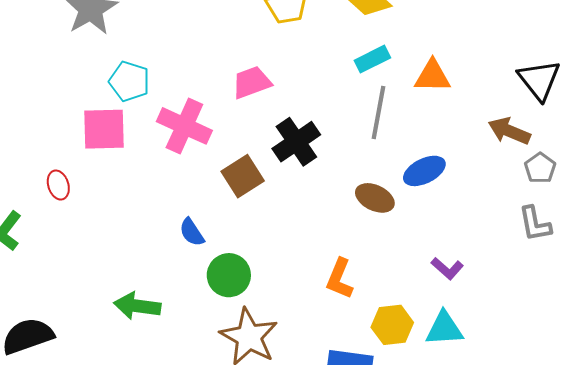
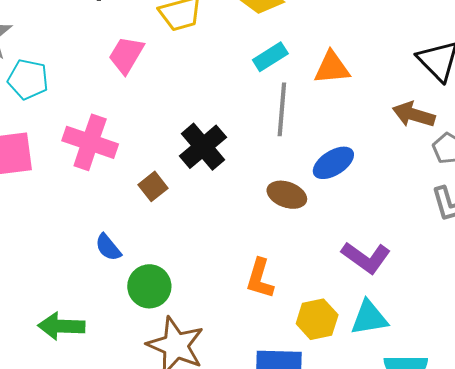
cyan pentagon: (129, 81) -> (28, 79), moved
pink trapezoid: (252, 82) -> (126, 55), moved, turned -33
brown square: (243, 176) -> (153, 186), size x0.7
purple L-shape: (447, 268) -> (366, 257), size x1.5

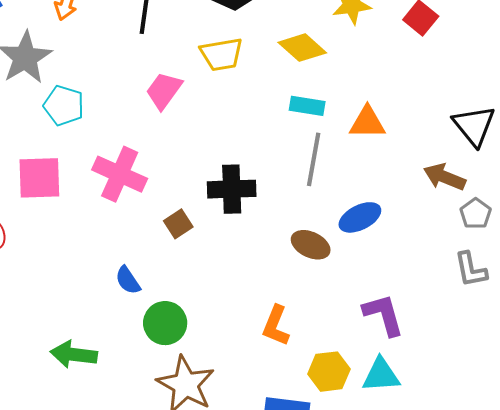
cyan rectangle: (270, 57) -> (307, 106), turned 36
black cross: (203, 147) -> (232, 189), turned 33
purple L-shape: (366, 257) -> (383, 315), turned -147

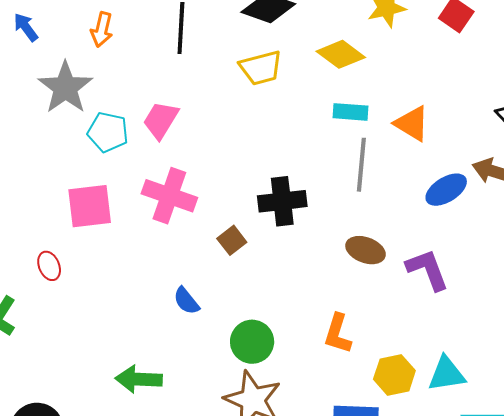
pink trapezoid: (164, 91) -> (161, 120), moved
orange triangle: (367, 123) -> (412, 124), turned 36
blue ellipse: (360, 217) -> (446, 190), moved
purple L-shape: (383, 315) -> (428, 270), moved
green circle: (165, 323) -> (252, 342), moved

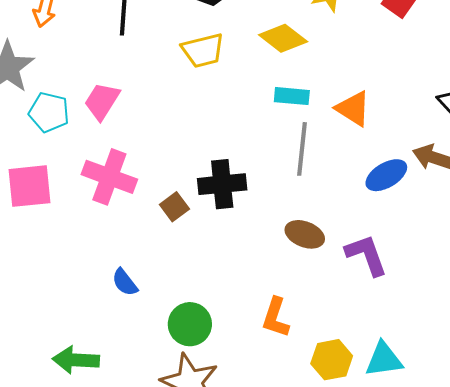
brown square: (232, 240) -> (174, 207), moved

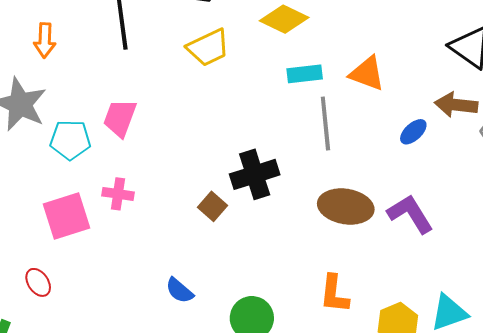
blue ellipse: (386, 175) -> (413, 132), size x0.7
pink cross: (109, 177) -> (118, 194), moved, size x0.6
brown ellipse: (305, 234) -> (346, 207), size x1.4

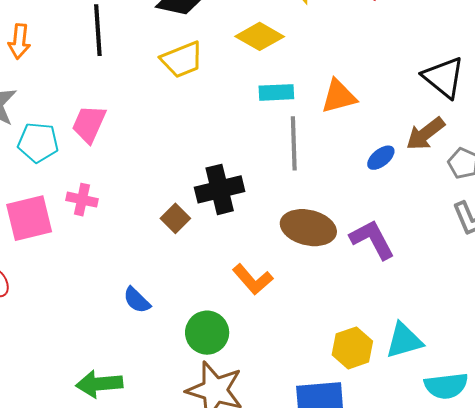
orange triangle: (367, 73) -> (339, 96), turned -39
brown arrow: (456, 105) -> (425, 134), turned -48
orange L-shape: (334, 294) -> (253, 279), moved, turned -51

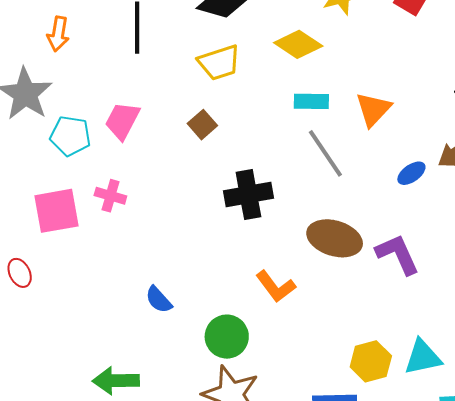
orange triangle: (339, 96) -> (373, 109), turned -36
gray line: (294, 143) -> (325, 153), turned -36
brown square: (175, 218) -> (202, 125), moved

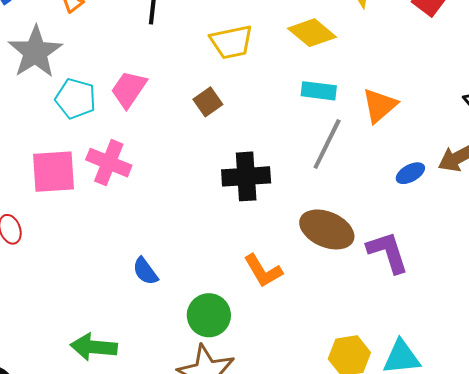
gray line: (325, 153) -> (327, 144), turned 54
pink cross: (110, 196) -> (109, 163), size x1.4

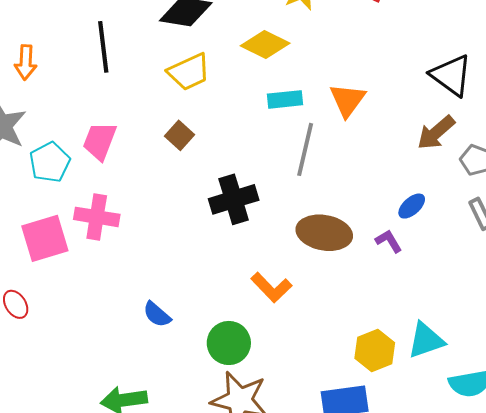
cyan pentagon: (75, 99) -> (50, 162), turned -30
blue ellipse: (410, 173) -> (412, 206), moved
purple L-shape: (388, 252) -> (389, 241), size x0.6

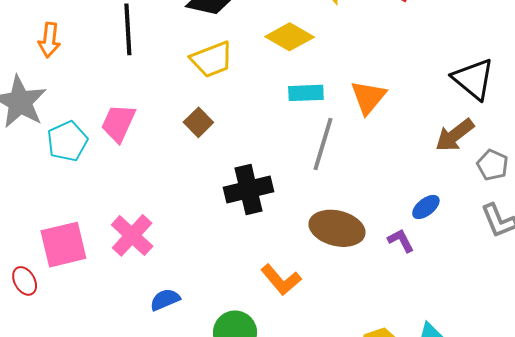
pink cross: (97, 217) -> (132, 235), moved, turned 30
pink square: (45, 238) -> (63, 245), moved
blue semicircle: (157, 314) -> (165, 300), turned 112

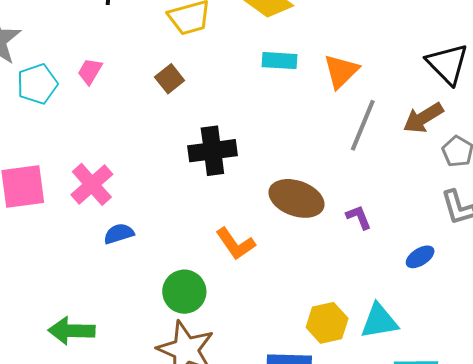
pink trapezoid: (118, 123) -> (90, 71), size x0.7
gray line: (323, 144) -> (363, 125), moved
blue ellipse: (426, 207) -> (420, 257), moved
blue semicircle: (165, 300) -> (119, 234), moved

